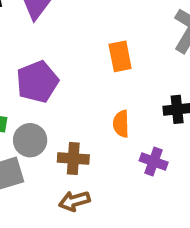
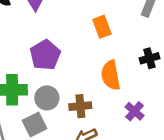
orange semicircle: (121, 124) -> (111, 75), size x1.5
purple cross: (154, 161) -> (135, 111), moved, turned 30

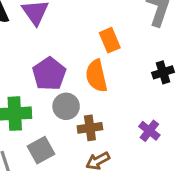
orange semicircle: (111, 75) -> (96, 76), moved
gray circle: (47, 98) -> (66, 106), moved

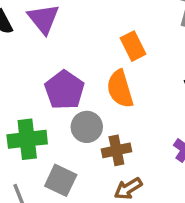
gray square: (41, 150) -> (61, 180), turned -32

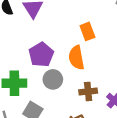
brown cross: (116, 150) -> (88, 92), moved

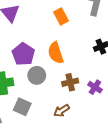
orange rectangle: (87, 31) -> (61, 16), moved

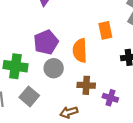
orange rectangle: (61, 16) -> (105, 30), moved
purple cross: (95, 87) -> (110, 98), turned -32

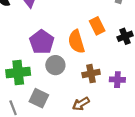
orange rectangle: (105, 30) -> (97, 26), moved

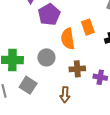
purple pentagon: (42, 42) -> (49, 14), moved
brown arrow: (81, 104) -> (65, 95), turned -63

